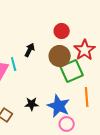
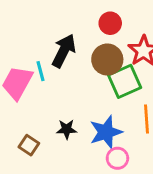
black arrow: (30, 50) -> (64, 51), size x1.6
blue star: (59, 106) -> (106, 132), turned 30

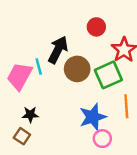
brown circle: (107, 60) -> (77, 69), moved
black star: (67, 129) -> (30, 115), moved
brown square: (29, 145) -> (22, 136), moved

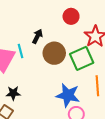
black arrow: (58, 50) -> (37, 36), size x0.6
blue star: (93, 117) -> (68, 95), turned 30

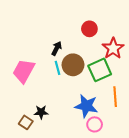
cyan line: (21, 51) -> (58, 68), moved
black star: (13, 93) -> (41, 112), moved

